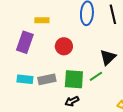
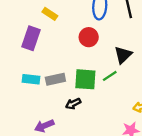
yellow rectangle: (42, 20) -> (50, 14), turned 32
red circle: (64, 46) -> (89, 37), moved
black arrow: (72, 101) -> (73, 104), moved

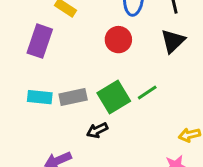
black triangle: (123, 55) -> (173, 41), moved
green square: (85, 79) -> (114, 97), turned -35

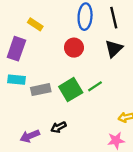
cyan rectangle: (40, 97) -> (16, 80), moved
black arrow: (97, 130) -> (58, 127), moved

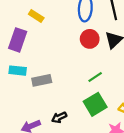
red circle: (74, 48) -> (90, 39), moved
green square: (71, 90) -> (95, 104), moved

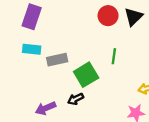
green line: (95, 77) -> (114, 56), turned -48
green square: (95, 104) -> (86, 75), moved

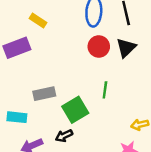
purple rectangle: (32, 17) -> (17, 48), turned 50
cyan rectangle: (32, 49) -> (17, 117), moved

